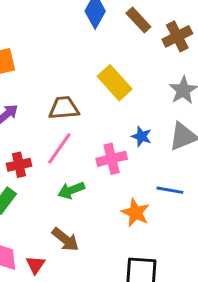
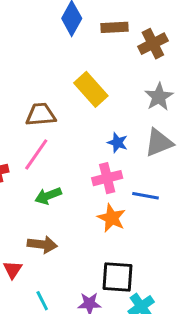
brown rectangle: (138, 20) -> (115, 27), turned -50
pink cross: (112, 159) -> (107, 178), moved
brown arrow: (65, 239) -> (42, 245), turned -32

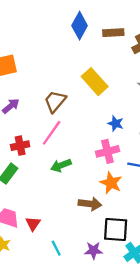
brown trapezoid: (41, 115) -> (55, 101), turned -45
brown arrow: (42, 245) -> (90, 204), moved

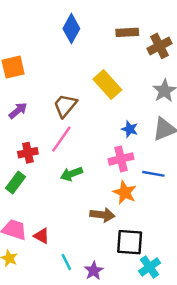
blue diamond: (80, 26) -> (71, 29), moved
red triangle: (33, 224) -> (42, 236), turned -35
purple star: (93, 250) -> (94, 271), moved, turned -30

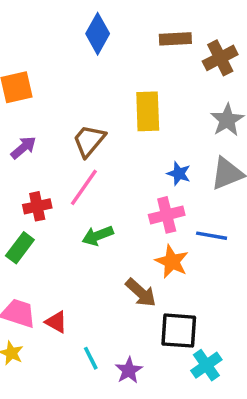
yellow rectangle: (107, 84) -> (148, 111), turned 40
brown arrow: (102, 215) -> (141, 293), turned 35

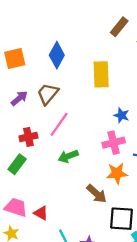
blue diamond: (98, 34) -> (57, 55), moved
brown rectangle: (175, 39) -> (119, 27), turned -48
brown trapezoid: (89, 141) -> (48, 94), moved
orange star: (172, 262) -> (117, 173), turned -30

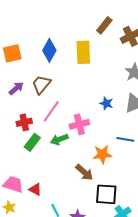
yellow rectangle: (101, 74) -> (83, 52), moved
pink cross: (114, 143) -> (79, 124), moved
green rectangle: (17, 164) -> (32, 142), moved

